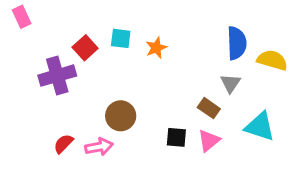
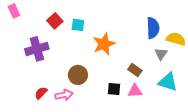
red square: (85, 48) -> (55, 21), moved
orange star: (156, 48) -> (104, 44), moved, size x1.6
gray triangle: (230, 83) -> (161, 54), moved
pink triangle: (209, 141) -> (135, 91), turned 35

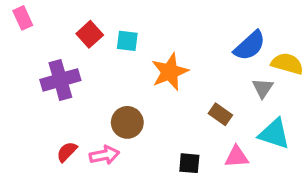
blue semicircle: (153, 28) -> (250, 46), turned 50
black square: (114, 89) -> (189, 163), moved
pink triangle: (135, 91) -> (237, 157), moved

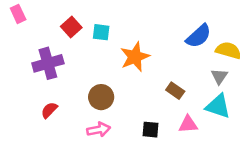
gray triangle: (263, 88) -> (219, 76), moved
red semicircle: (67, 152) -> (49, 110), moved
pink arrow: (104, 155) -> (99, 130), moved

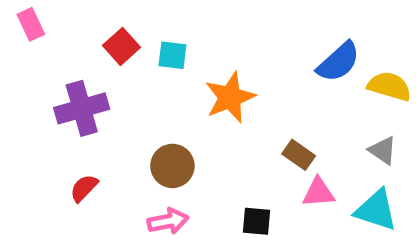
gray triangle: (219, 76) -> (383, 150), moved, turned -30
cyan triangle: (218, 106) -> (376, 210), moved
pink triangle: (188, 124) -> (318, 192), moved

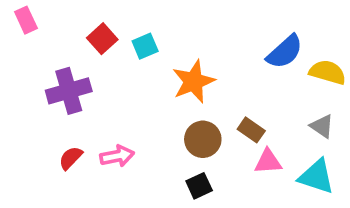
cyan square: (172, 55) -> (145, 46), turned -30
brown circle: (172, 166) -> (203, 139), moved
pink arrow: (168, 221) -> (117, 156), moved
black square: (257, 221) -> (199, 186), moved, turned -30

